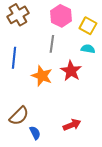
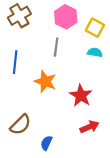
red star: (71, 71) -> (81, 96), moved
red arrow: (72, 125) -> (89, 127), moved
blue semicircle: (35, 133) -> (46, 143), moved, turned -128

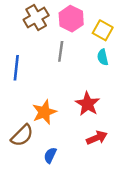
brown cross: (19, 16) -> (36, 17), moved
cyan semicircle: (95, 52) -> (103, 57), turned -112
orange star: (45, 82) -> (44, 112), moved, turned 30

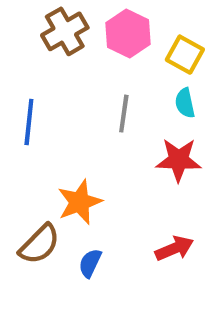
gray line: (61, 51) -> (124, 114), moved
red star: (87, 104) -> (179, 160), moved, turned -30
blue semicircle: (50, 155) -> (90, 263), moved

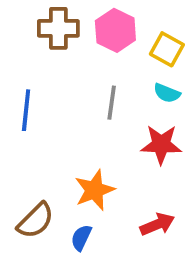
brown cross: (65, 31) -> (58, 28), turned 30
cyan semicircle: (185, 103) -> (167, 93), turned -56
orange star: (80, 202) -> (95, 190), moved

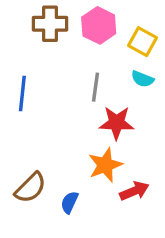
red star: (161, 144) -> (117, 123), moved
orange star: (95, 190) -> (105, 165), moved

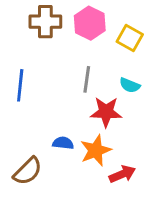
cyan semicircle: (142, 79) -> (130, 85), moved
blue semicircle: (69, 202) -> (63, 143), moved, turned 72

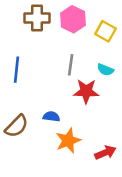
orange star: (96, 150) -> (68, 141), moved
brown semicircle: (28, 171) -> (17, 126), moved
red arrow: (122, 174) -> (105, 153), moved

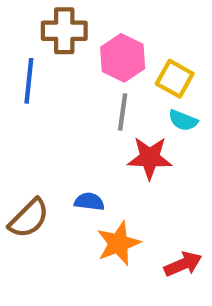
pink hexagon: (73, 19) -> (123, 58), moved
yellow square: (105, 31) -> (175, 79), moved
blue line: (17, 70) -> (29, 81), moved

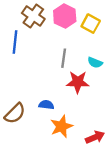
brown cross: (64, 31) -> (33, 16), turned 35
pink hexagon: (123, 58) -> (65, 16), moved
yellow square: (175, 79) -> (91, 24), moved

